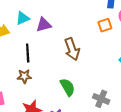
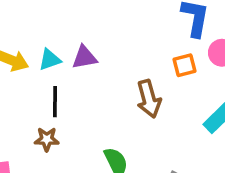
cyan triangle: (23, 18) -> (50, 60), moved
brown arrow: (72, 49) -> (149, 99), moved

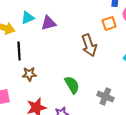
cyan triangle: (50, 60) -> (28, 18), moved
black line: (55, 102) -> (19, 51), moved

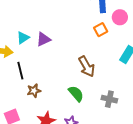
brown arrow: (89, 45) -> (87, 66), moved

